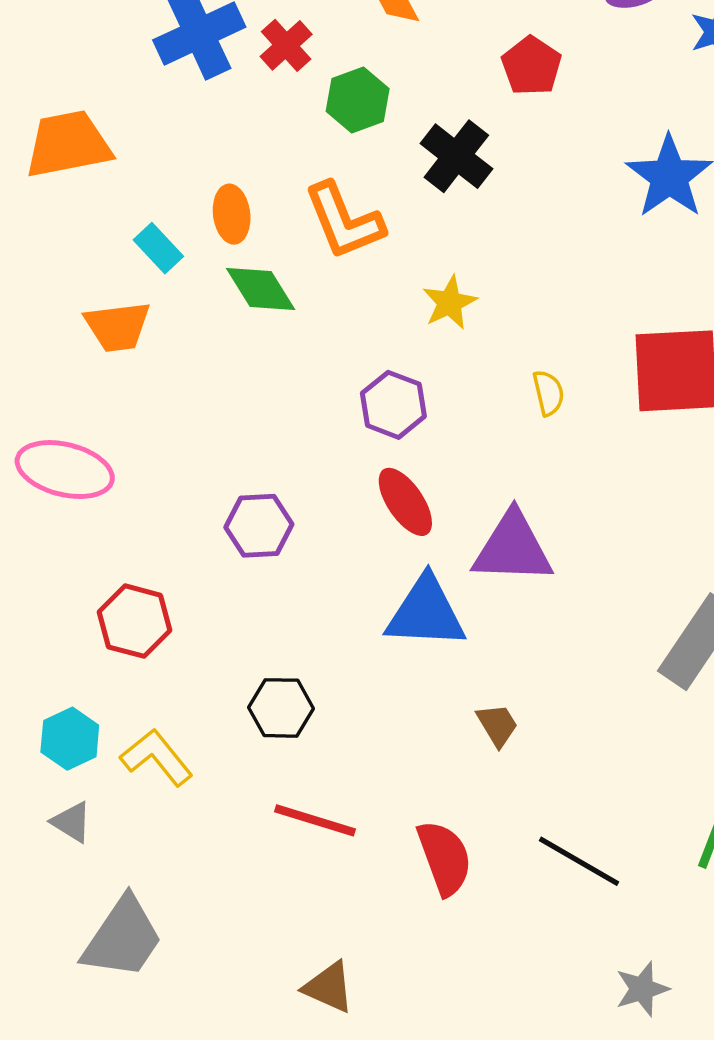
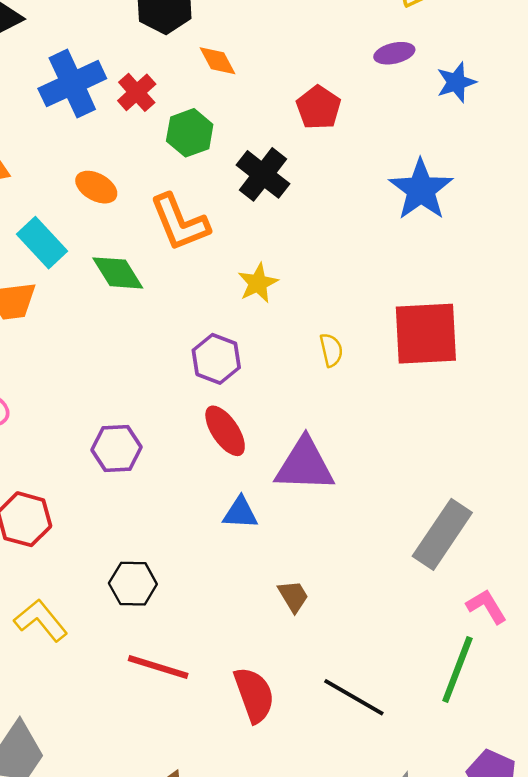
orange ellipse: (232, 214) -> (96, 187), moved, turned -54
cyan rectangle: (158, 248) -> (42, 243), size x1.4
blue triangle: (426, 613) -> (240, 513), size x0.6

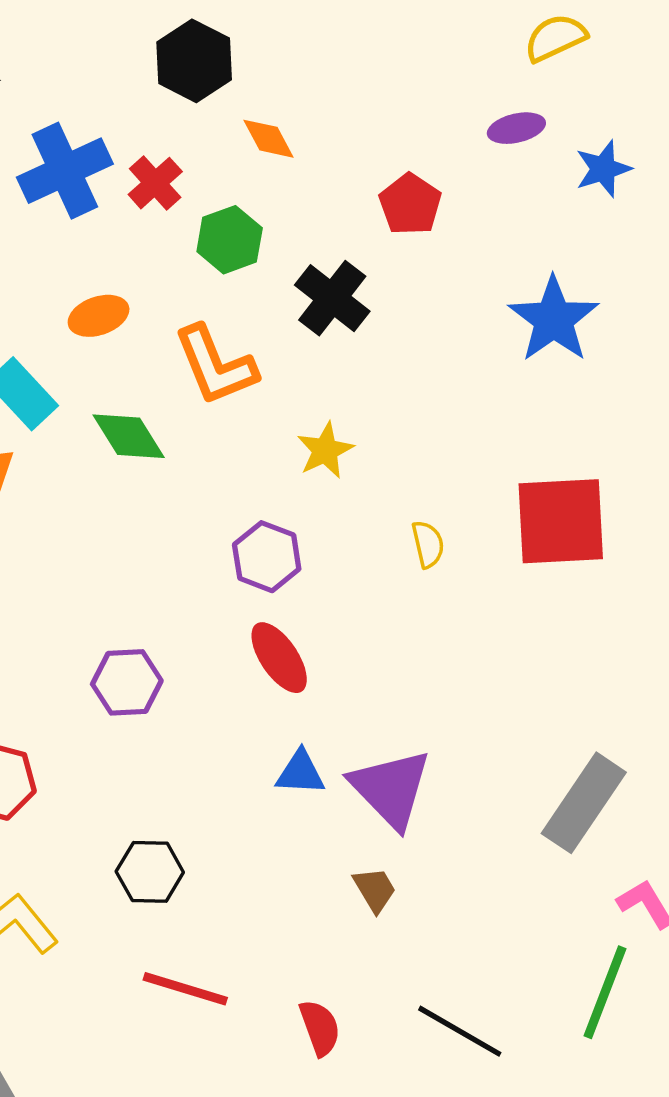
orange ellipse: (96, 187) -> (99, 316), turned -48
purple triangle: (305, 465) -> (391, 789), moved, turned 44
red semicircle: (254, 695) -> (320, 1028), size x0.7

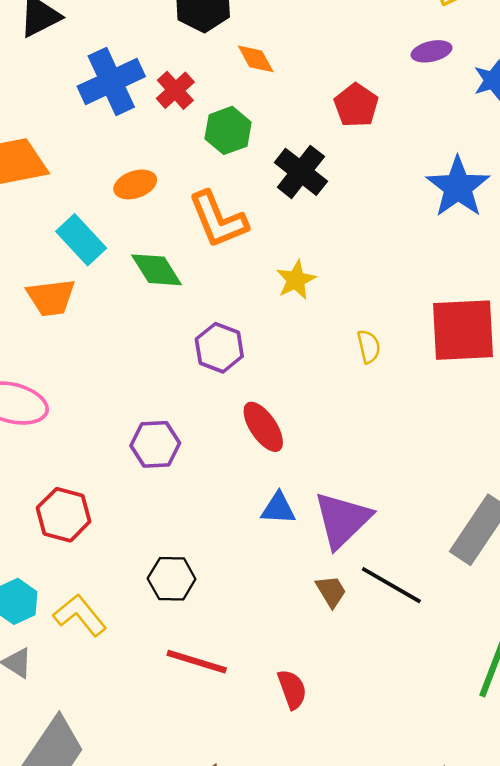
purple hexagon: (267, 557) -> (219, 348), moved
purple triangle: (391, 789) -> (342, 520), turned 30
black line: (460, 1031) -> (391, 585), moved

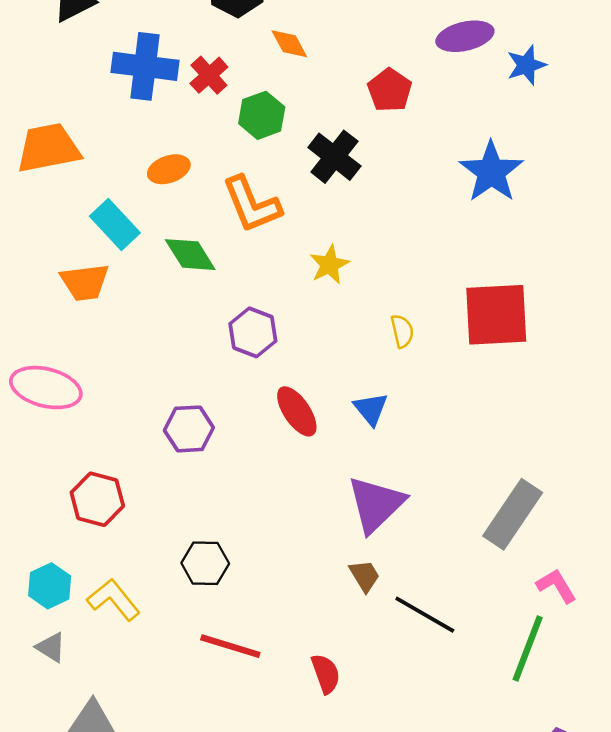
purple ellipse: (432, 51) -> (465, 36), size x1.4
blue cross: (111, 81) -> (145, 66), turned 32
blue triangle: (278, 508) -> (371, 409), moved, turned 48
black line: (391, 585) -> (425, 615), moved

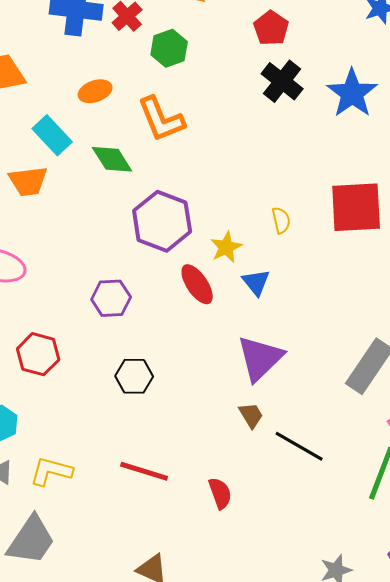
black cross: (334, 157) -> (282, 81), moved
yellow star: (329, 265) -> (226, 247), moved
purple hexagon: (253, 332) -> (162, 221), size x1.5
black hexagon: (205, 563) -> (134, 376), moved
yellow L-shape: (114, 600) -> (51, 471), moved, turned -36

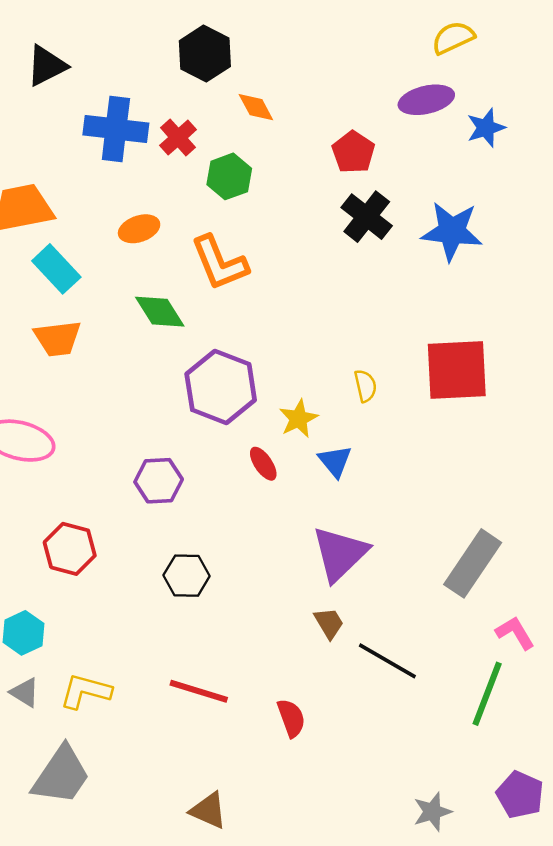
blue star: (352, 93) -> (452, 231), turned -30
cyan rectangle: (52, 135) -> (56, 269), moved
red ellipse: (197, 284) -> (263, 464), size x0.7

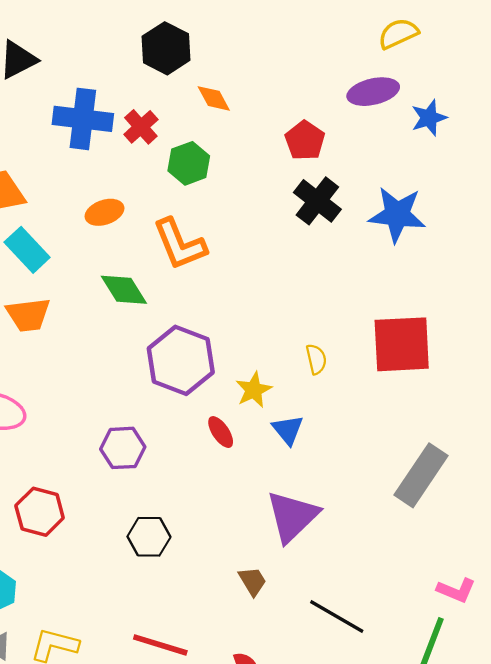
gray rectangle: (473, 563) -> (421, 475), moved
brown trapezoid: (329, 623) -> (253, 581), moved
pink L-shape: (515, 633) -> (456, 590), turned 144

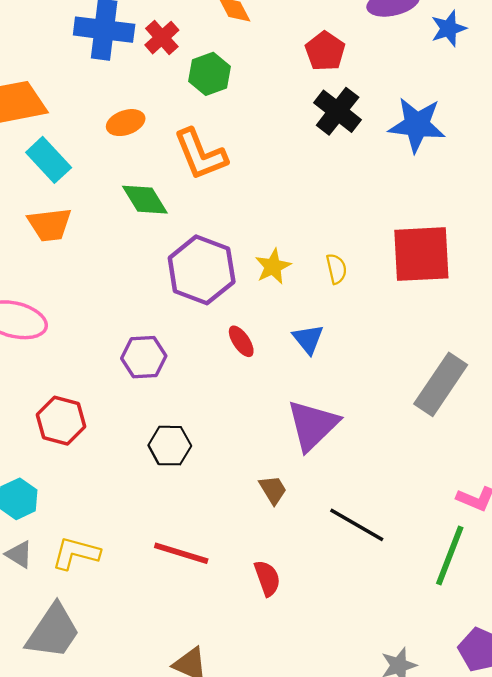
yellow star: (254, 390) -> (273, 266), moved

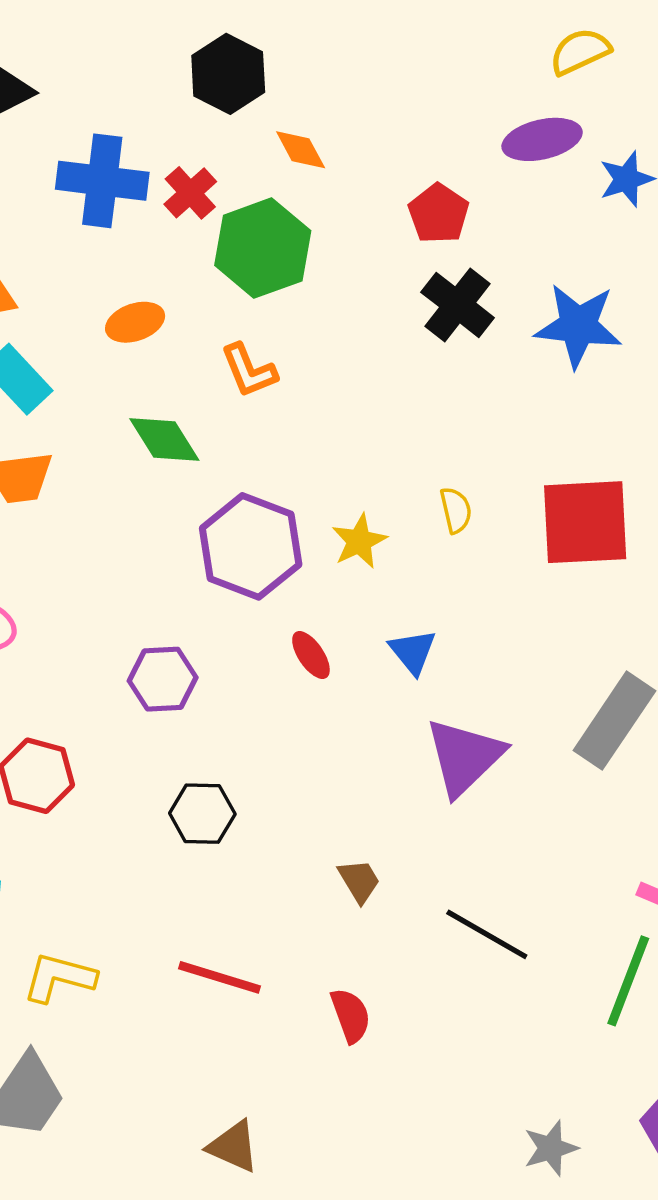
green hexagon: (209, 74) -> (263, 248), size x1.5
orange L-shape: (200, 154) -> (249, 370), size x0.7
yellow semicircle: (336, 269) -> (456, 510), moved
purple triangle: (313, 425) -> (464, 757), moved

